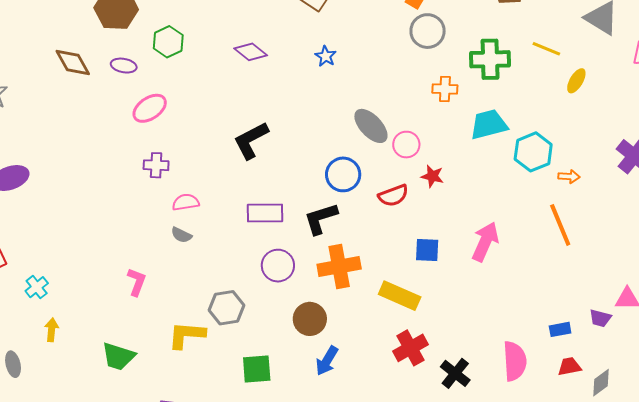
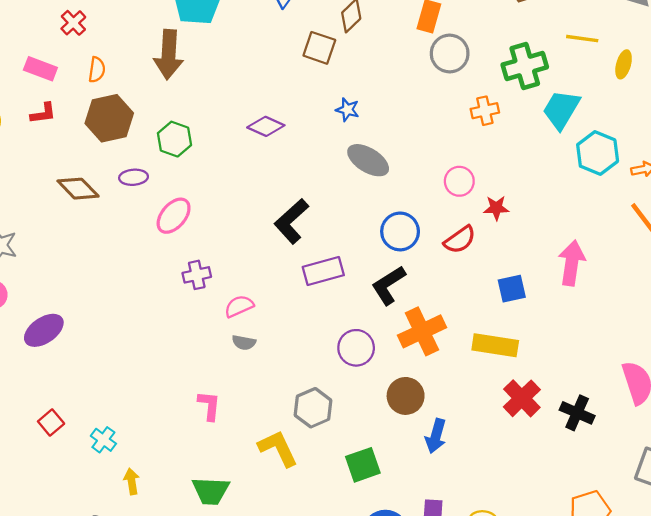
cyan trapezoid: (489, 124) -> (561, 109), moved, turned -30
gray ellipse: (371, 126) -> (368, 160), moved
purple rectangle: (265, 213) -> (323, 271), moved
yellow L-shape: (187, 335) -> (278, 448), turned 75

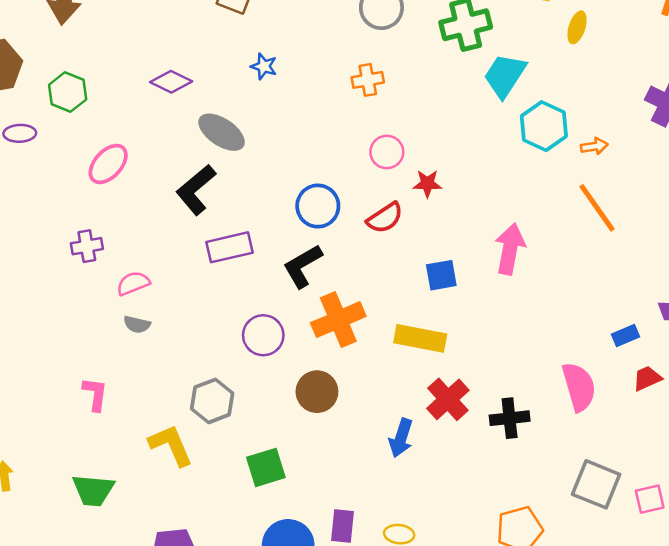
orange cross: (485, 111) -> (368, 80), moved
gray ellipse: (368, 160) -> (222, 132), moved
pink ellipse: (174, 216) -> (108, 164), moved
black cross: (577, 413) -> (510, 418), turned -32
blue arrow: (436, 436) -> (401, 438), moved

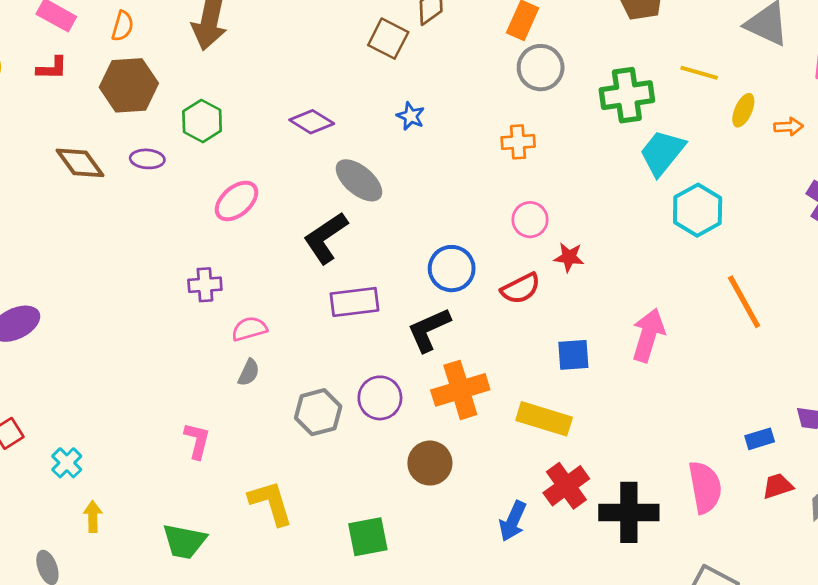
orange arrow: (594, 146) -> (789, 127), moved
gray semicircle: (137, 324) -> (249, 372), turned -84
gray hexagon: (212, 401) -> (318, 412), moved
black cross: (510, 418) -> (629, 512), size x1.4

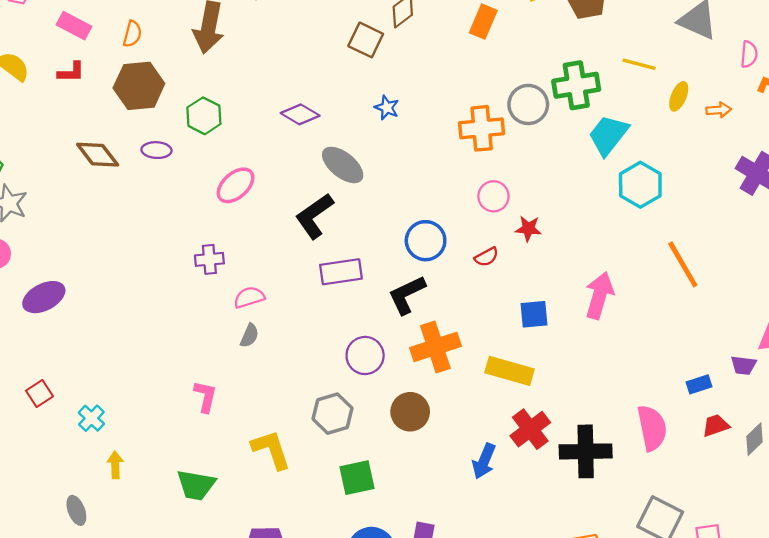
gray circle: (541, 68) -> (528, 104), moved
orange cross: (518, 142) -> (482, 128), size x1.5
red semicircle: (521, 288) -> (487, 257), size x0.7
gray hexagon: (318, 412) -> (332, 414), moved

